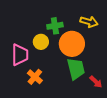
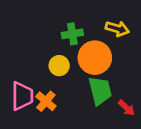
yellow circle: (41, 42) -> (59, 66), moved
pink trapezoid: (20, 55) -> (22, 96), moved

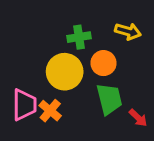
orange circle: (95, 58) -> (104, 63), size x0.7
yellow circle: (59, 66) -> (65, 72), size x1.6

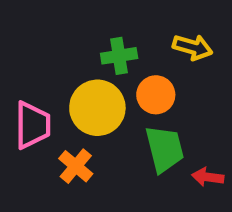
pink trapezoid: (24, 105) -> (32, 125), moved
red arrow: (138, 118) -> (208, 177), turned 144

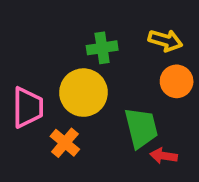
orange circle: (156, 95) -> (177, 81), moved
red arrow: (208, 177) -> (164, 156), moved

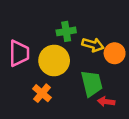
yellow arrow: (165, 40) -> (93, 45), moved
pink trapezoid: (28, 107) -> (19, 53), moved

